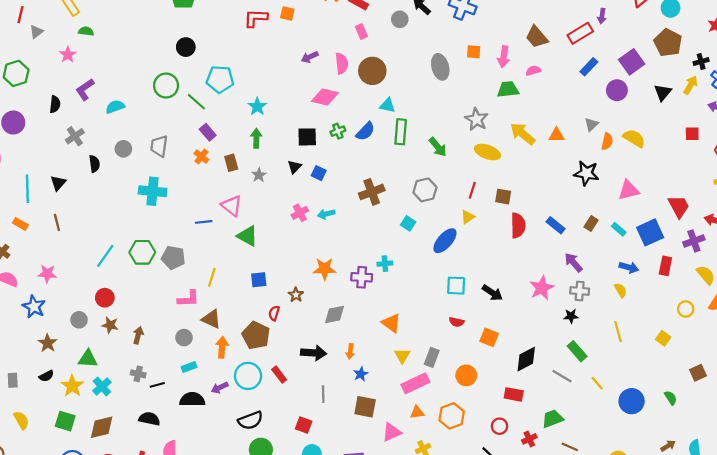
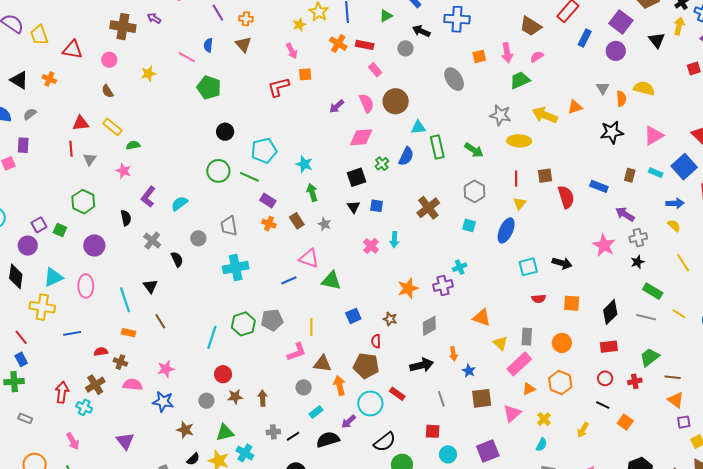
cyan arrow: (326, 214) -> (394, 240), turned -56
red cross: (529, 439) -> (635, 381), turned 32

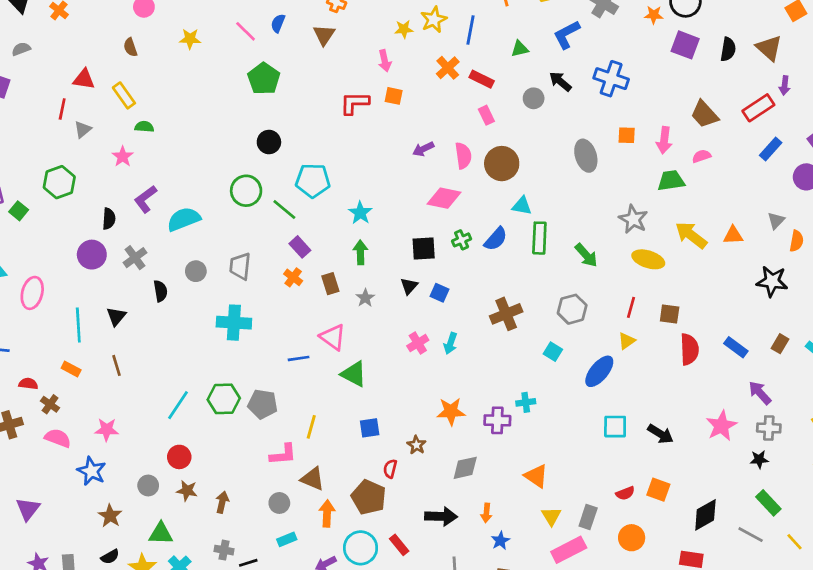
cyan semicircle: (179, 204) -> (184, 219), size x1.4
purple circle: (94, 245) -> (92, 255), moved
red semicircle: (539, 299) -> (625, 493), moved, turned -32

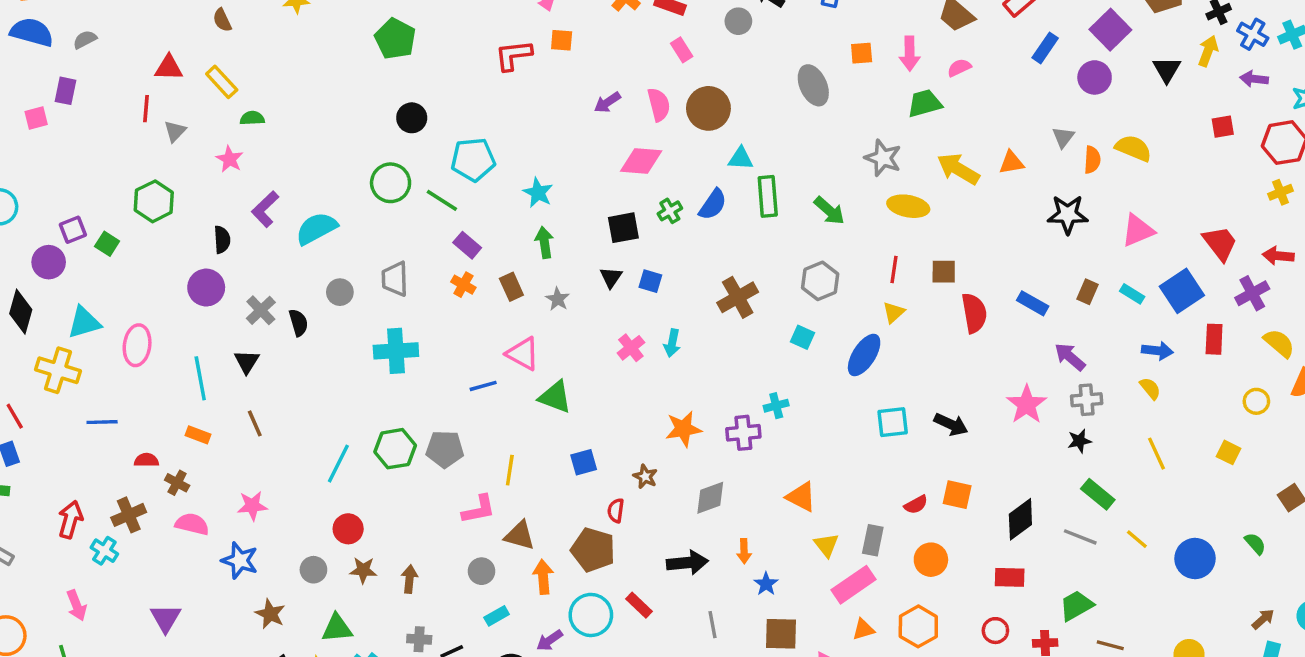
gray cross: (135, 258) -> (261, 310), moved

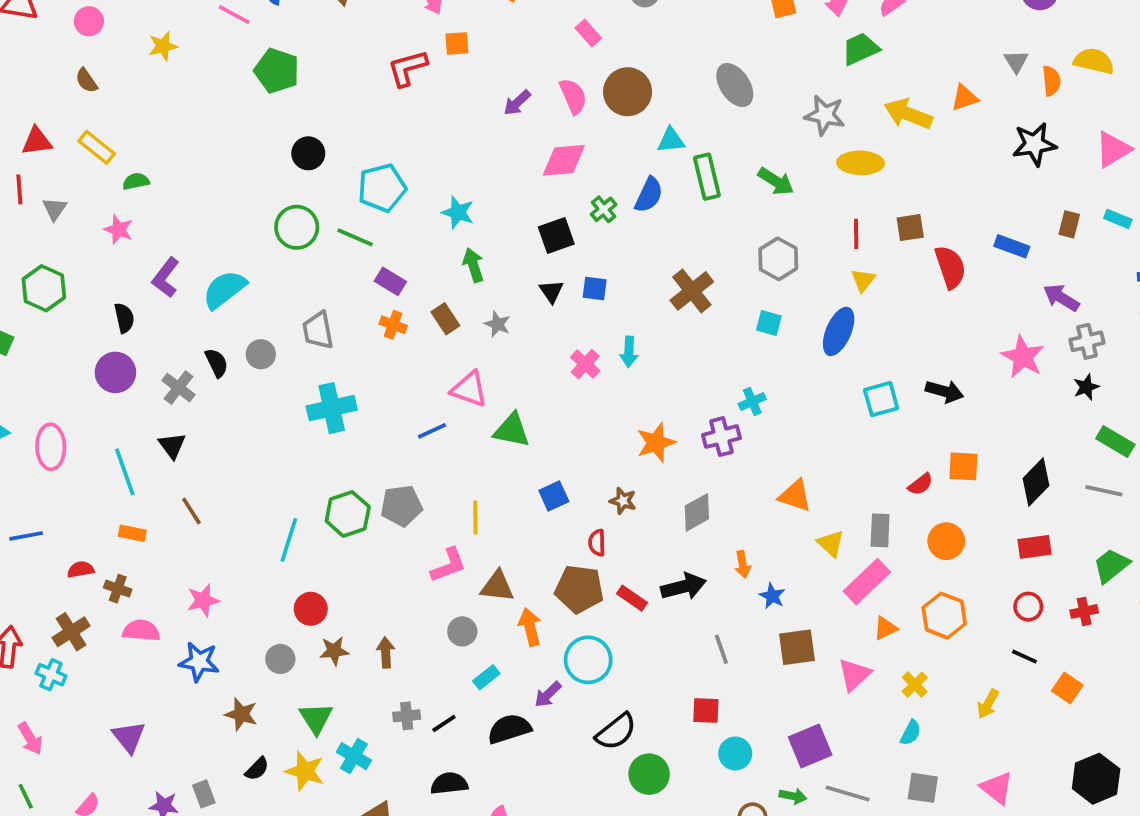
gray ellipse: (813, 85) -> (735, 85), moved
black semicircle: (298, 323) -> (217, 363), moved
red rectangle: (639, 605) -> (632, 598), moved
green triangle: (337, 628) -> (316, 718), turned -48

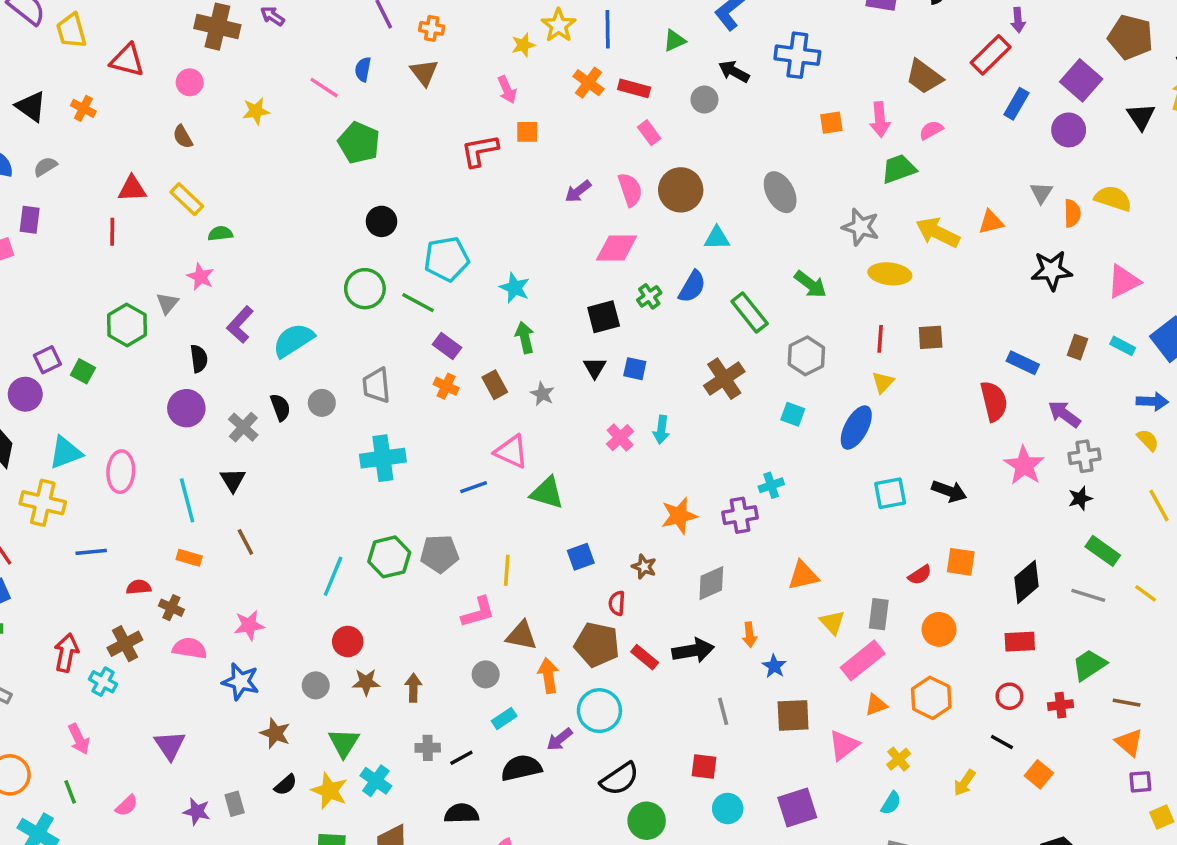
green rectangle: (707, 177) -> (750, 313), moved, turned -30
gray triangle: (55, 209) -> (167, 303), moved
red semicircle: (950, 267) -> (994, 401), moved
orange triangle: (795, 496) -> (803, 575), turned -36

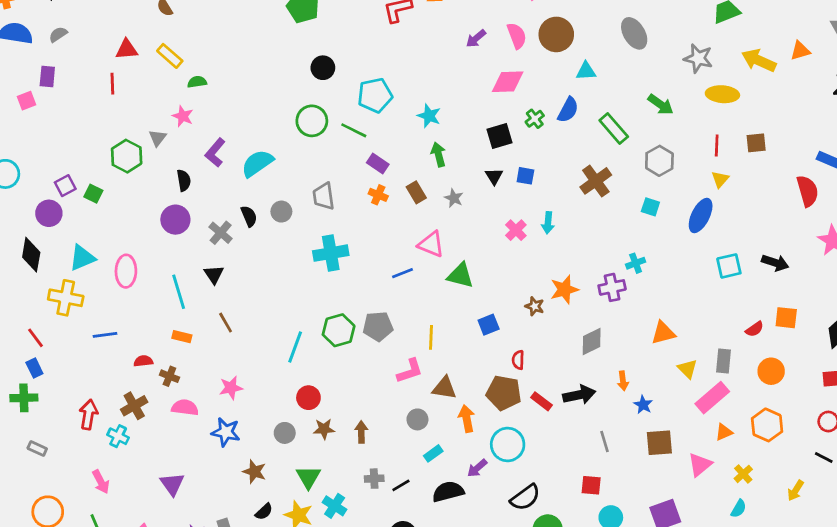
brown star: (644, 567) -> (535, 306), moved

